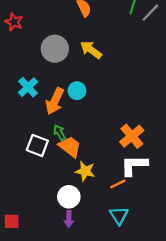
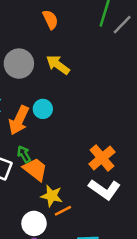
white L-shape: (134, 165) -> (105, 189), turned -144
orange line: (118, 184) -> (63, 211), moved

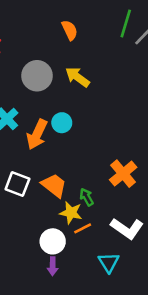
green arrow: (24, 154) -> (87, 197), moved
white L-shape: (105, 189) -> (127, 228), moved

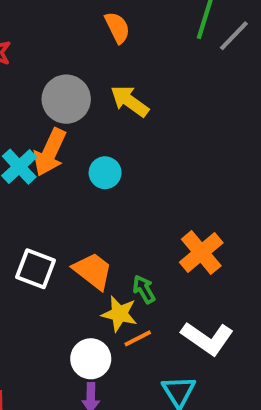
orange arrow: (37, 134) -> (50, 152), moved

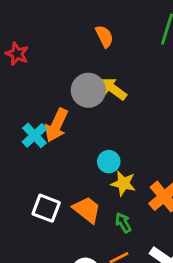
gray circle: (66, 99) -> (88, 90), moved
cyan circle: (105, 173) -> (109, 162), moved
yellow star: (119, 314) -> (123, 183), moved

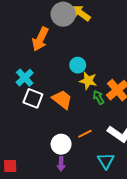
cyan cross: (34, 135) -> (25, 78), moved
green arrow: (123, 223) -> (99, 97), moved

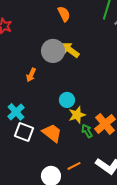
orange arrow: (40, 39) -> (31, 75), size x0.6
yellow star: (88, 81) -> (77, 115), turned -30

